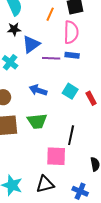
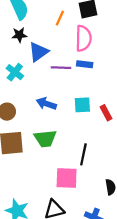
cyan square: (70, 91) -> (82, 105), turned -35

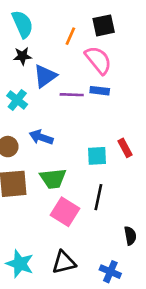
pink semicircle: (83, 38) -> (98, 60), turned -40
blue arrow: (46, 104) -> (41, 137), moved
cyan square: (82, 105) -> (97, 156), moved
pink square: (67, 178) -> (65, 212), moved, turned 30

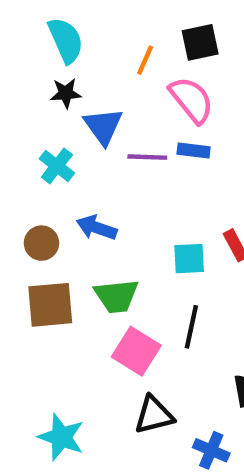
blue triangle: (45, 76) -> (103, 126), turned -30
black triangle: (64, 262) -> (154, 415), moved

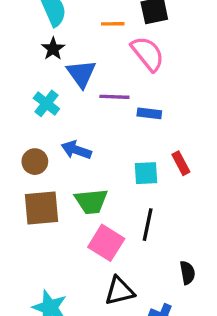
orange line: (145, 60) -> (113, 24), turned 65
black star: (66, 93) -> (53, 49), turned -30
blue rectangle: (194, 150) -> (149, 113), moved

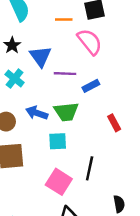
black star: (53, 49) -> (12, 45), moved
blue rectangle: (149, 113) -> (91, 86), turned -35
cyan square: (146, 173) -> (58, 141), moved
green trapezoid: (91, 201) -> (66, 112), moved

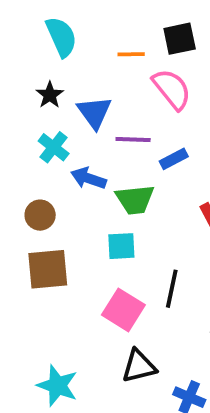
blue arrow: (37, 113) -> (88, 178), moved

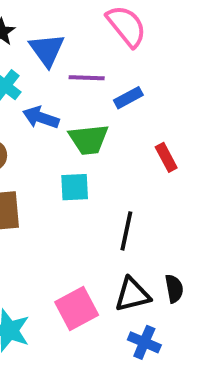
pink square: (123, 310) -> (77, 309), moved, turned 30
black triangle: (139, 366) -> (132, 295), moved

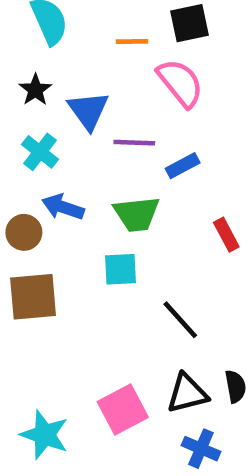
blue arrow: (41, 118) -> (63, 207), moved
black line: (126, 231) -> (180, 320), turned -54

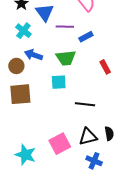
black line: (180, 320) -> (85, 104), turned -42

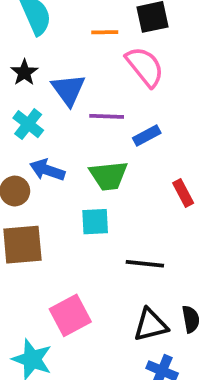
pink square: (60, 144) -> (70, 315), moved

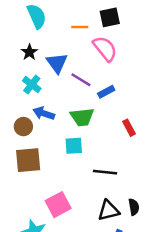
purple line: (107, 116) -> (81, 80), turned 30

